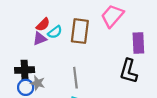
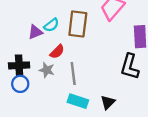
red semicircle: (43, 25) -> (57, 52), moved
gray star: (38, 83) -> (47, 70), moved

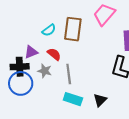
purple triangle: (35, 32) -> (31, 52), moved
red semicircle: (57, 52) -> (54, 54), turned -96
blue circle: (20, 84) -> (21, 83), size x1.5

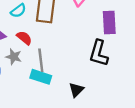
cyan rectangle: (73, 99) -> (41, 77), moved

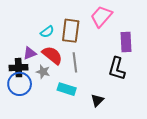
red semicircle: (24, 38) -> (52, 55), size x1.5
gray line: (41, 60) -> (75, 62), moved

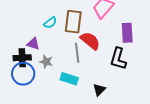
purple triangle: (30, 53) -> (33, 44), turned 40
red semicircle: (52, 55) -> (90, 41), moved

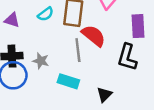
purple triangle: (33, 44) -> (12, 20), moved

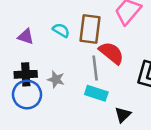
cyan semicircle: (46, 14) -> (61, 30), turned -112
cyan rectangle: (68, 81) -> (96, 93), moved

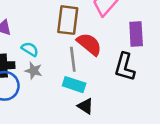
cyan semicircle: (61, 30) -> (30, 49), moved
black triangle: (123, 115) -> (85, 106), moved, turned -42

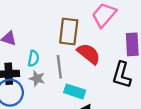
cyan semicircle: (30, 49) -> (33, 58), turned 70
gray line: (73, 59) -> (59, 67), moved

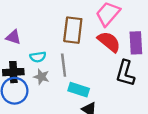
red semicircle: (89, 54) -> (109, 42), moved
cyan semicircle: (33, 58) -> (38, 57), turned 70

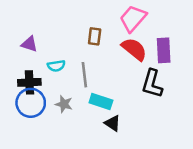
brown rectangle: (73, 30) -> (95, 36), size x0.6
gray star: (41, 77) -> (64, 104), moved

